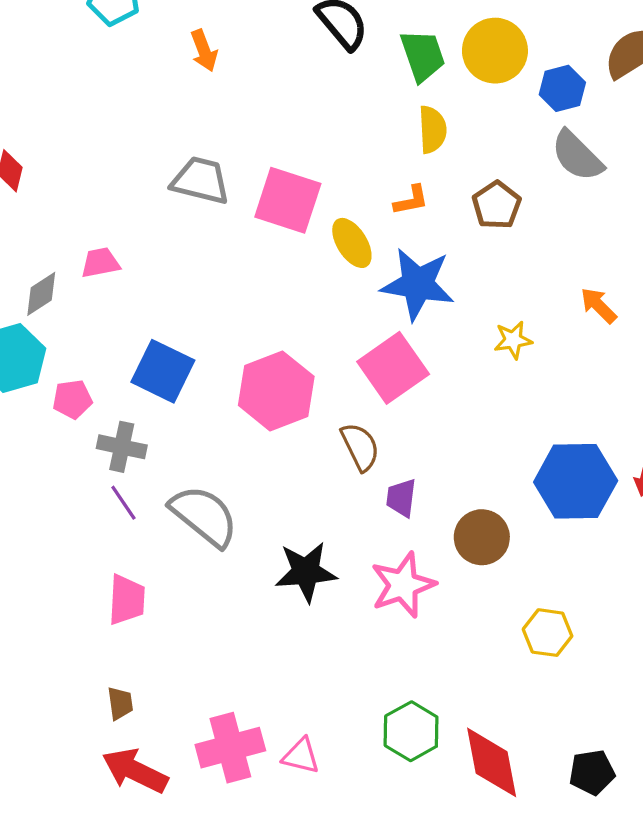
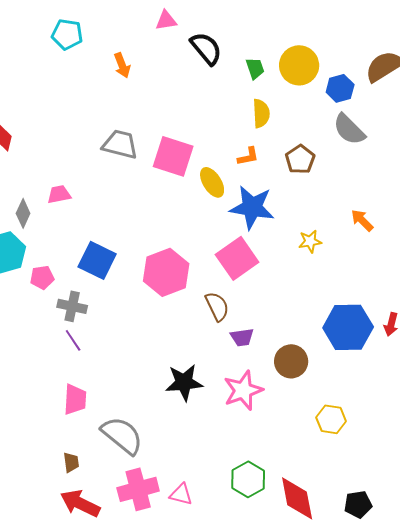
green trapezoid: (423, 56) -> (255, 68), size x0.7
gray diamond: (41, 294) -> (23, 213), turned -32
purple trapezoid: (401, 498) -> (242, 337), turned -105
gray semicircle: (204, 516) -> (122, 435), moved

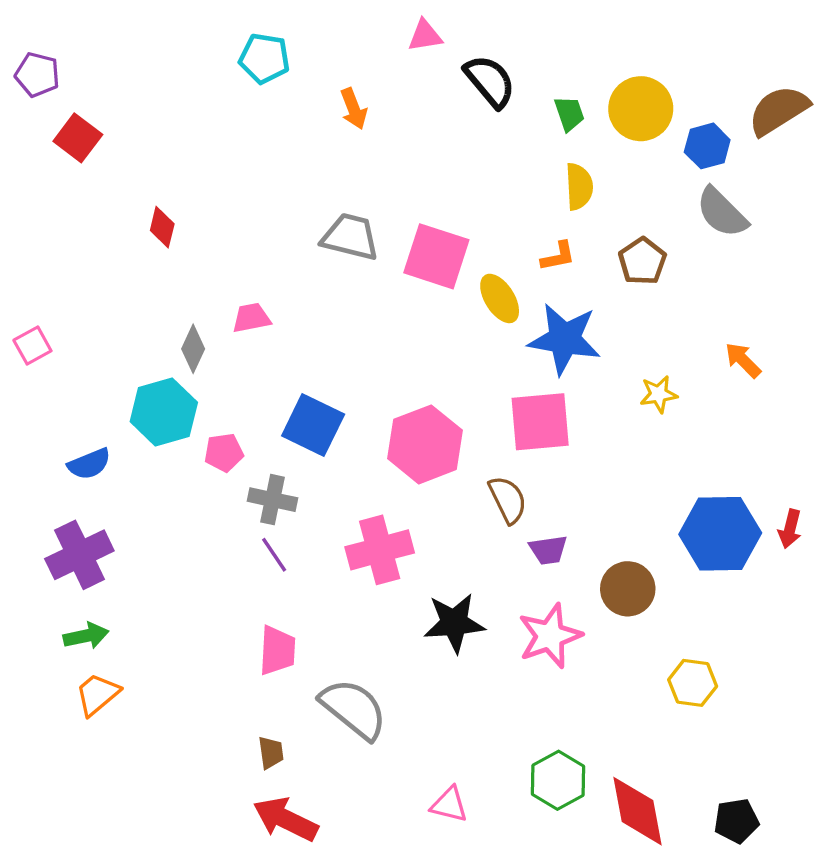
pink square: (237, 258) -> (540, 422), turned 30
pink cross: (138, 489) -> (380, 550), moved

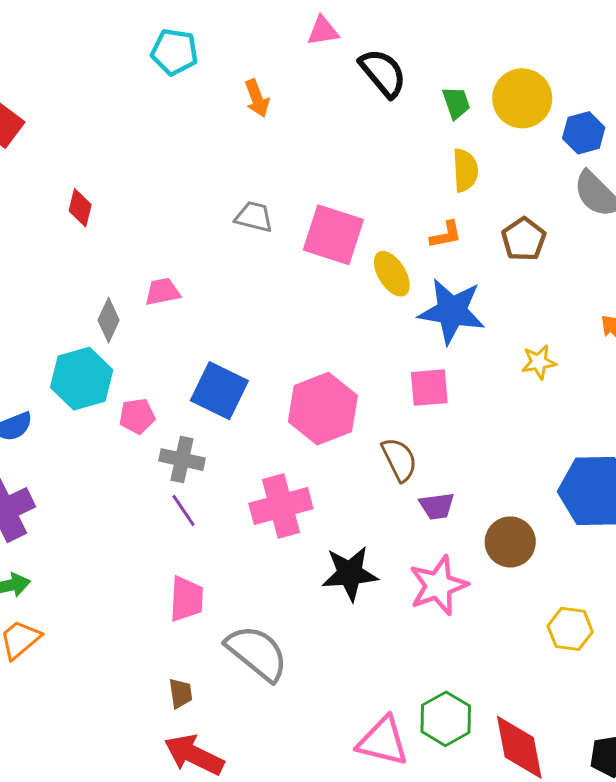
gray trapezoid: (350, 237) -> (254, 217), size x0.7
pink square: (540, 422) -> (429, 388), size x0.7
pink triangle: (449, 805) -> (383, 741), moved, size x1.5

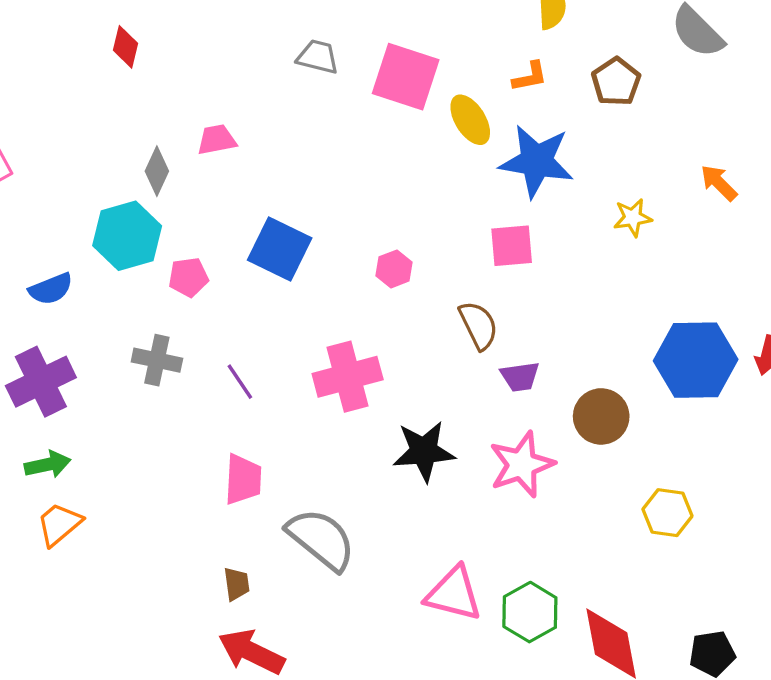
pink hexagon: (323, 409) -> (394, 269), size x0.5
gray cross: (182, 460) -> (157, 360), moved
pink triangle: (383, 741) -> (454, 594), moved

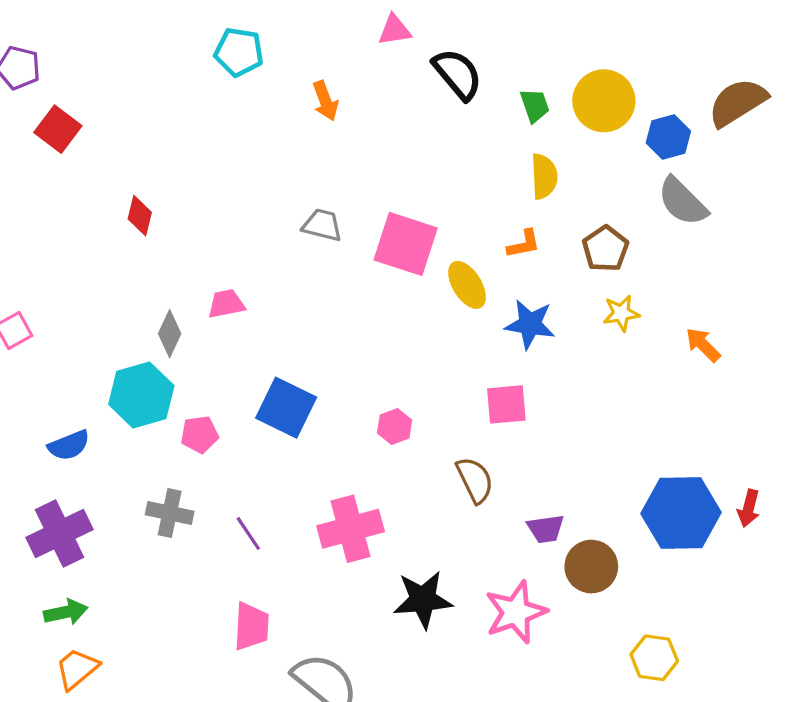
blue star: (537, 161) -> (530, 324), size x0.7
yellow star: (633, 218) -> (621, 313), moved
purple trapezoid: (520, 377) -> (546, 529), moved

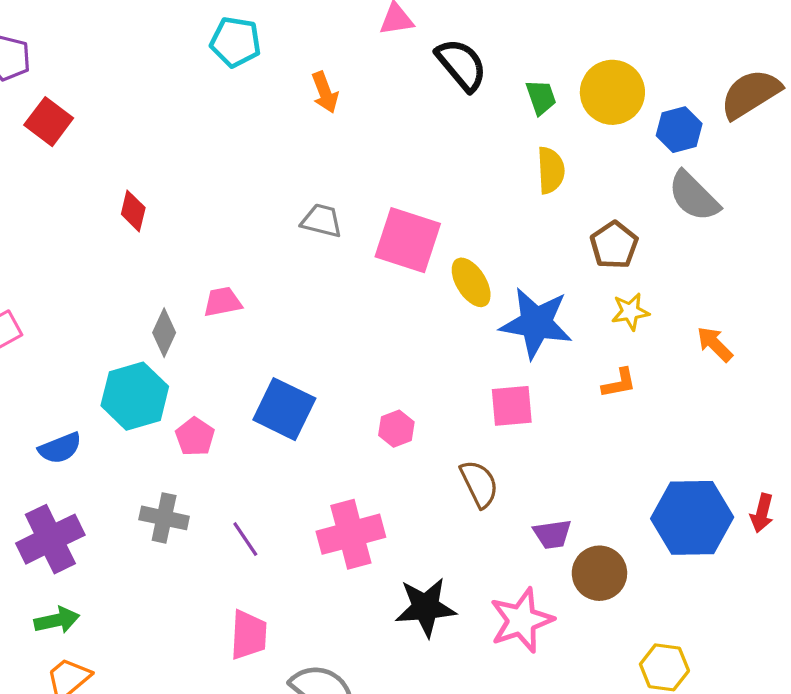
orange L-shape: (524, 244) -> (619, 383), moved
blue star: (530, 324) -> (536, 323), size x1.4
pink pentagon: (200, 434) -> (195, 437), turned -30

